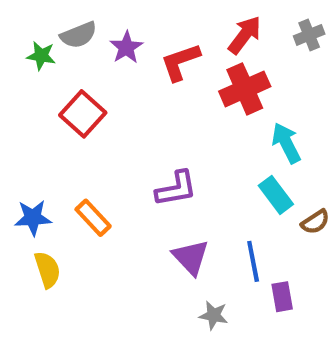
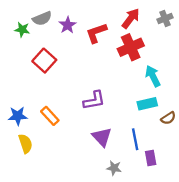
cyan rectangle: (276, 195) -> (147, 104), turned -66

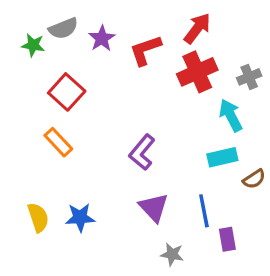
gray cross: (165, 18) -> (249, 77), moved
purple L-shape: (94, 100) -> (142, 152), turned 140
blue star: (18, 116) -> (80, 218), moved
orange rectangle: (50, 116) -> (58, 142), moved

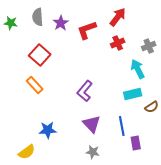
gray semicircle: (63, 28) -> (38, 17), turned 108
green star: (33, 45) -> (11, 23), moved
red cross: (197, 72) -> (118, 43), size x0.6
yellow semicircle: (38, 218) -> (27, 152), moved, turned 72
gray star: (172, 254) -> (93, 152), moved

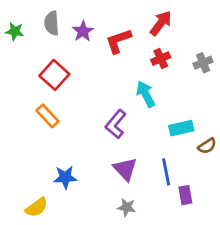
cyan arrow: (138, 69) -> (146, 94), moved

